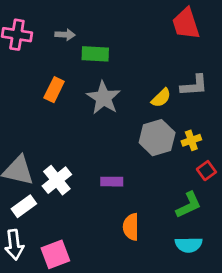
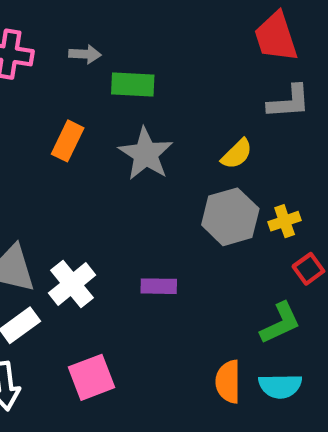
gray L-shape: (194, 85) -> (289, 102), moved
orange semicircle: (131, 227) -> (228, 382), moved
pink square: (55, 254) -> (92, 377), moved

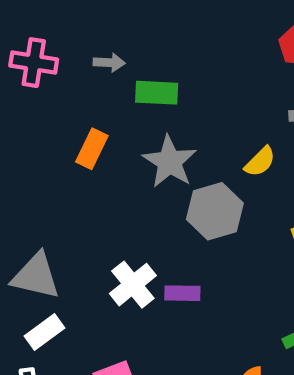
gray hexagon: (230, 217) -> (215, 211), moved
white cross: (72, 284) -> (133, 285), moved

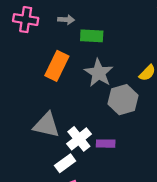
orange rectangle: (92, 149) -> (57, 66), size x1.4
gray triangle: (36, 276) -> (46, 125), moved
white rectangle: (45, 332) -> (65, 163), moved

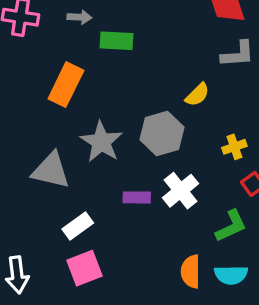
gray star: (99, 73) -> (101, 142), moved
white cross: (79, 139) -> (181, 191), moved

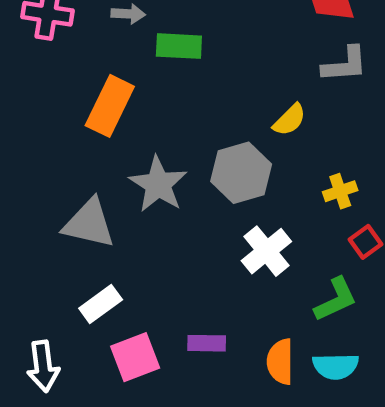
purple rectangle: (137, 197) -> (207, 343), moved
white rectangle: (78, 226) -> (101, 304), moved

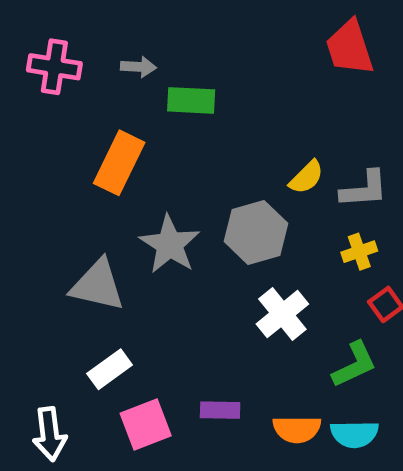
gray L-shape: (345, 64) -> (364, 189), moved
orange semicircle: (280, 362) -> (297, 429), turned -90

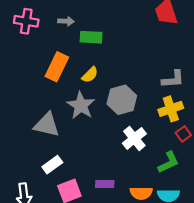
yellow semicircle: (306, 177) -> (90, 75), moved
yellow cross: (359, 252) -> (171, 109), size x1.5

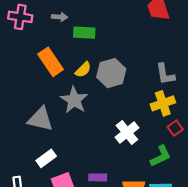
orange rectangle: (57, 67) -> (51, 62), turned -60
gray L-shape: (173, 79) -> (165, 74), turned 85
gray hexagon: (122, 100) -> (111, 73), moved

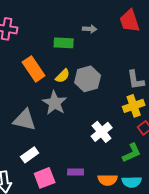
gray arrow: (60, 17) -> (90, 29), moved

